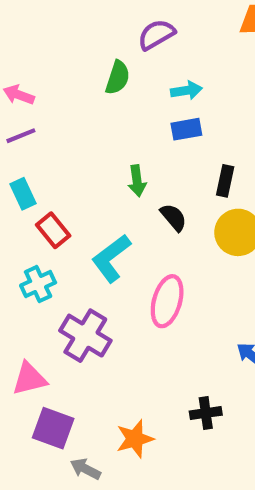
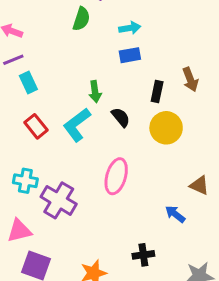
cyan rectangle: (23, 194) -> (28, 82), moved
cyan L-shape: (111, 258) -> (77, 125), moved
cyan cross: (38, 284) -> (25, 181), moved, turned 35

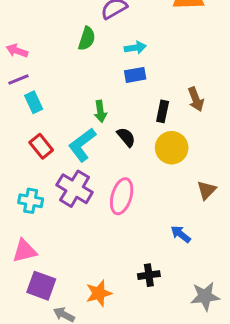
brown triangle: (199, 185) -> (206, 190), moved, turned 50
purple cross: (59, 200) -> (75, 189), moved

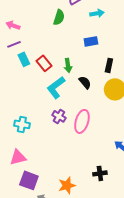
cyan arrow: (135, 48) -> (97, 13), moved
red rectangle: (41, 146) -> (44, 63), moved
purple cross: (75, 189) -> (59, 116), moved, size x0.6

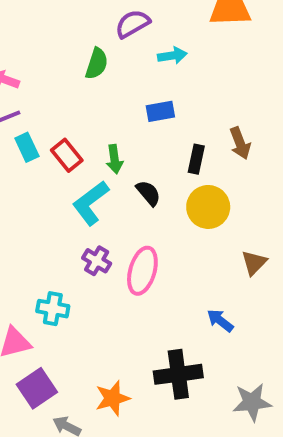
cyan cross: (22, 124) -> (53, 309), moved
black cross: (100, 173) -> (178, 374), size x1.6
purple square: (29, 180) -> (37, 388), turned 36

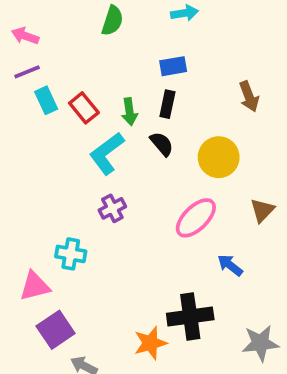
black rectangle: (196, 159) -> (167, 104), moved
purple cross: (97, 261) -> (112, 208), turned 32
pink ellipse: (142, 271) -> (196, 218), moved, turned 30
orange star: (113, 398) -> (150, 343), moved

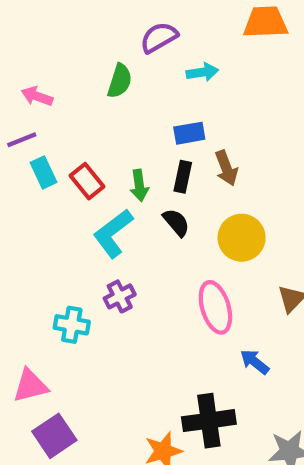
pink arrow: (25, 36) -> (37, 96), moved
brown arrow: (249, 96) -> (226, 168), moved
pink ellipse: (196, 218) -> (215, 307), turned -63
cyan cross: (71, 254) -> (72, 325), moved

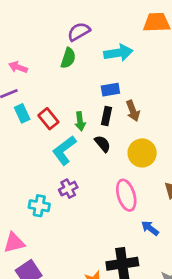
purple semicircle: (159, 37) -> (79, 32), moved
cyan arrow: (202, 72) -> (118, 53), size x1.5

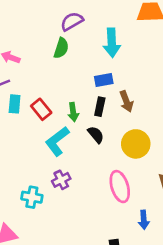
cyan arrow: (118, 53) -> (112, 43), turned 96
cyan rectangle: (22, 113) -> (15, 104), turned 30
blue arrow: (150, 228) -> (144, 220), turned -132

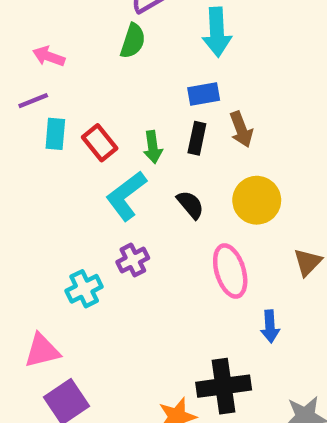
black semicircle: (96, 135) -> (190, 205), moved
cyan cross: (32, 197) -> (84, 289), turned -36

